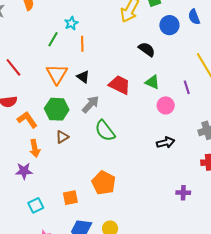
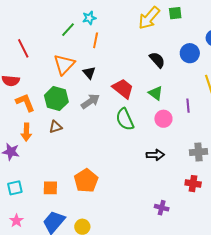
blue circle: (169, 25) -> (190, 53), moved
green semicircle: (105, 131) -> (125, 119), moved

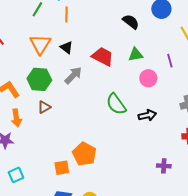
green triangle: (156, 93) -> (136, 55), turned -35
green semicircle: (125, 119) -> (116, 104), moved
orange square: (50, 188) -> (62, 168), moved

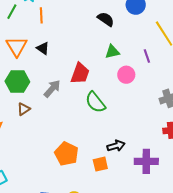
red trapezoid: (103, 57) -> (80, 73), moved, turned 85
gray arrow: (73, 75) -> (52, 89), moved
black arrow: (147, 115) -> (116, 146), moved
purple cross: (164, 166) -> (146, 161), size x1.6
orange square: (62, 168) -> (100, 164), moved

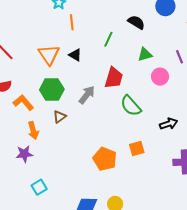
green line: (12, 12) -> (108, 39), moved
black arrow: (116, 146) -> (169, 124), moved
orange square: (100, 164) -> (137, 148), moved

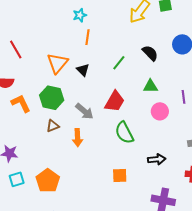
gray arrow: (87, 95) -> (84, 111), turned 78
orange arrow: (33, 130) -> (78, 138), moved
orange pentagon: (105, 159) -> (48, 181), moved
cyan square: (39, 187) -> (17, 179), moved

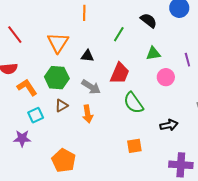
black triangle: (83, 70) -> (87, 56), moved, turned -32
cyan square: (17, 179) -> (36, 115), moved

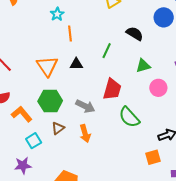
black triangle: (87, 56) -> (76, 64), moved
orange square: (134, 146) -> (153, 157), moved

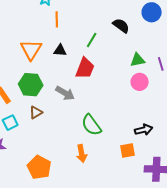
green triangle: (143, 66) -> (138, 60), moved
red trapezoid: (112, 89) -> (85, 68), moved
green semicircle: (129, 117) -> (91, 125), moved
orange arrow: (85, 133) -> (82, 153), moved

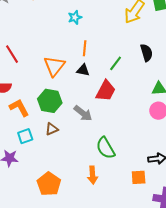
orange line: (57, 19) -> (85, 48), moved
black semicircle: (121, 26) -> (146, 53), turned 30

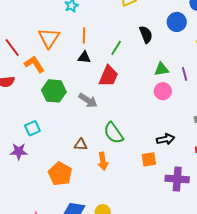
orange triangle: (54, 66) -> (49, 38), moved
orange L-shape: (19, 108) -> (34, 64), moved
brown triangle: (52, 129) -> (81, 144), moved, turned 32

